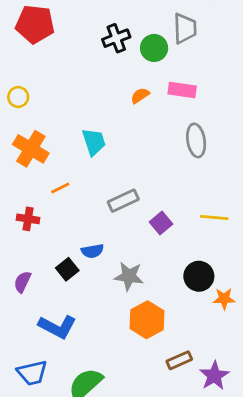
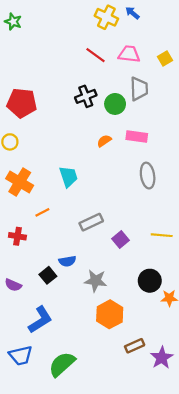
red pentagon: (35, 24) -> (22, 103), moved
purple semicircle: (22, 282) -> (13, 285), turned -91
blue L-shape: (57, 327) -> (40, 320), turned -60

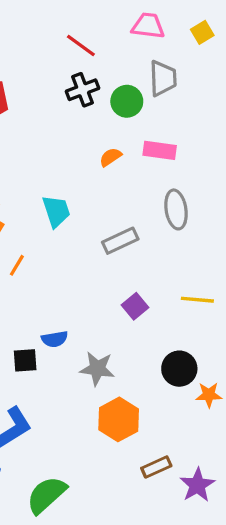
red line: (96, 55) -> (81, 45), moved
orange line: (42, 212) -> (17, 265), turned -32
gray rectangle: (91, 222) -> (120, 241), moved
black square: (48, 275) -> (25, 360), turned 35

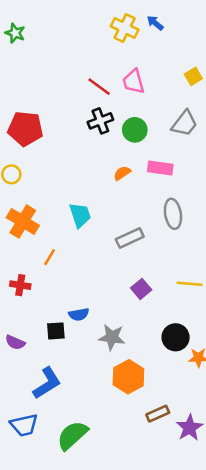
pink trapezoid: (148, 26) -> (134, 81), moved, turned -112
gray trapezoid: (163, 78) -> (184, 123), moved, turned 40

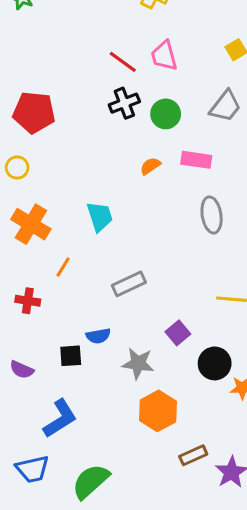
gray rectangle: (130, 238) -> (129, 284), moved
purple square: (141, 289) -> (178, 333), moved

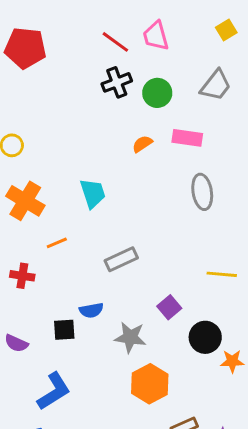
red pentagon: (34, 112) -> (25, 48), moved
orange line: (63, 267) -> (57, 243), turned 36

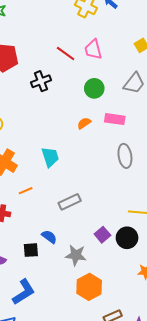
black cross: (117, 82) -> (41, 81), moved
blue semicircle: (91, 310) -> (49, 237), turned -133
black circle: (205, 337) -> (127, 238), moved

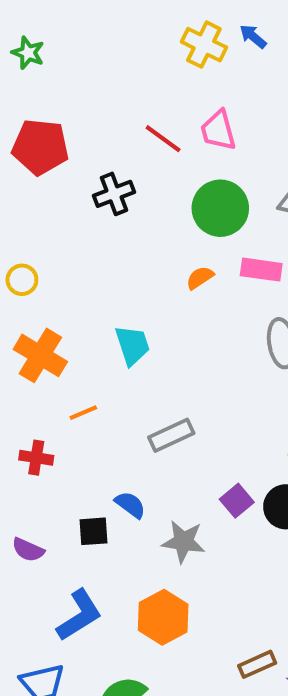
green circle: (94, 88) -> (220, 208), size x1.4
orange hexagon: (89, 287) -> (163, 617), moved

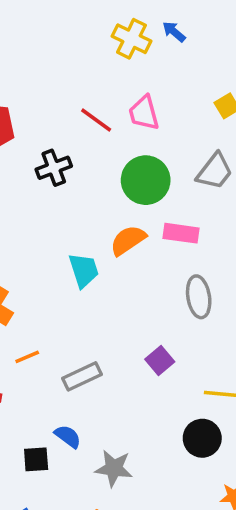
orange semicircle: (200, 278) -> (128, 240), size x1.5
cyan trapezoid: (132, 345) -> (84, 270), moved
gray rectangle: (171, 435) -> (82, 376), moved
purple square: (237, 501) -> (160, 360), moved

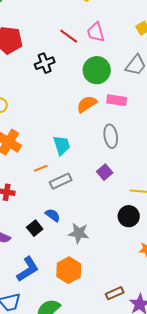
cyan trapezoid: (84, 270) -> (62, 145), moved
gray ellipse: (199, 297) -> (111, 136), moved
orange line: (27, 357) -> (41, 168), moved
black square: (36, 459) -> (35, 228), turned -35

